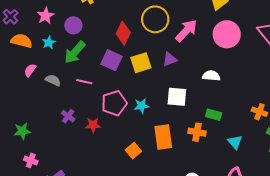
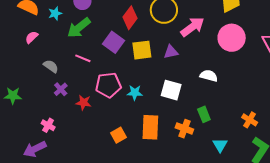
gray semicircle: (53, 80) -> (51, 66), moved
green rectangle: (214, 115) -> (204, 114), turned 42
pink cross: (31, 160) -> (48, 125), moved

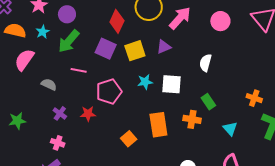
pink semicircle: (32, 37) -> (24, 60), size x1.6
pink circle: (232, 38) -> (220, 21), size x0.7
white semicircle: (209, 76) -> (205, 63), turned -78
purple cross: (61, 89) -> (60, 113), moved
cyan star: (135, 93) -> (145, 82), moved

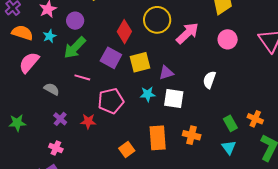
purple triangle: (164, 47) -> (166, 73), moved
green rectangle: (208, 102) -> (230, 123), moved

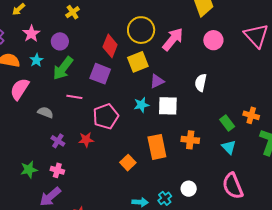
yellow square: (140, 62) -> (138, 62), moved
green star: (17, 123) -> (29, 170), moved

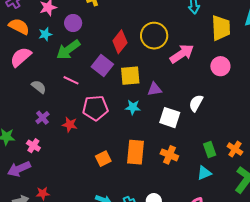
yellow square: (138, 62) -> (130, 76), moved
white square: (168, 106) -> (170, 118), moved
cyan triangle: (229, 147) -> (204, 173), turned 35

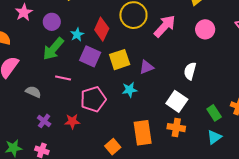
cyan star: (45, 34) -> (77, 34), moved
white square: (170, 118) -> (177, 101), moved, turned 30

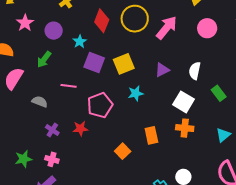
red diamond: (102, 29) -> (102, 21), moved
green arrow: (53, 49) -> (44, 59), moved, size x0.7
purple triangle: (146, 67) -> (162, 70), moved
green rectangle: (214, 113) -> (219, 93), moved
orange rectangle: (143, 133) -> (151, 135), size x0.7

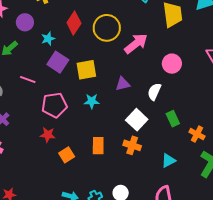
pink circle: (207, 28) -> (172, 64), moved
red star: (80, 129) -> (48, 135), moved

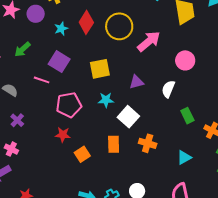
purple circle: (25, 22) -> (36, 14), moved
cyan star: (48, 39) -> (61, 29), moved
purple square: (58, 62) -> (59, 62), moved
white square: (137, 120) -> (128, 117), moved

